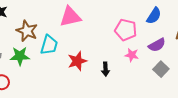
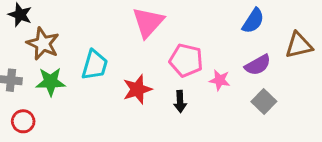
pink triangle: (70, 17) -> (148, 22), moved, turned -35
pink pentagon: (126, 30) -> (186, 60), moved
brown star: (27, 31) -> (43, 44), moved

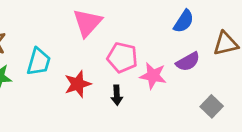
pink star: (220, 80) -> (153, 76), size x1.4
gray square: (264, 102) -> (212, 106), moved

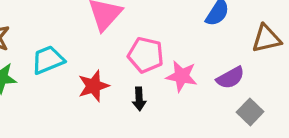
cyan trapezoid: (39, 62) -> (48, 60), turned -128
purple semicircle: (188, 62) -> (230, 78), moved

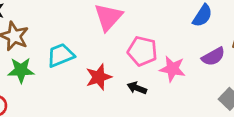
purple semicircle: (230, 78) -> (213, 57), moved
black arrow: (139, 99) -> (137, 88), turned 114

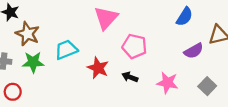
pink star: (172, 69) -> (167, 83), moved
red star: (99, 77) -> (98, 68), turned -30

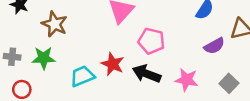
brown star: (27, 34) -> (55, 24), moved
cyan trapezoid: (66, 50) -> (82, 76), moved
black arrow: (130, 77) -> (147, 74), size x1.6

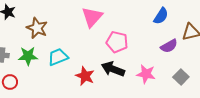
red star: (113, 64) -> (85, 76), moved
cyan trapezoid: (82, 76) -> (58, 57), moved

